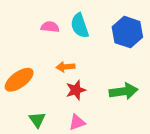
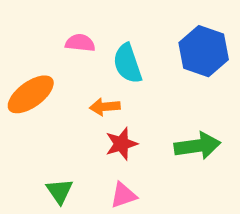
cyan semicircle: (80, 26) -> (127, 64), moved
orange ellipse: (19, 80) -> (31, 94), moved

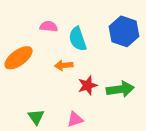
red star: (121, 144) -> (88, 85), moved

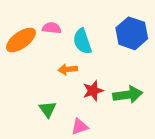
orange ellipse: (19, 58) -> (21, 40), moved
green triangle: (36, 117) -> (48, 109), moved

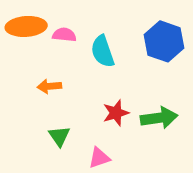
orange ellipse: (21, 40) -> (26, 26), moved, turned 32
orange arrow: (68, 69) -> (49, 86), moved

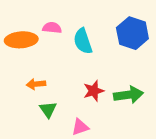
orange ellipse: (26, 26) -> (21, 40), moved
orange arrow: (49, 86) -> (36, 84), moved

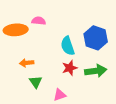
blue hexagon: (132, 33) -> (96, 38), moved
cyan semicircle: (83, 41) -> (68, 46), moved

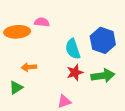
green triangle: (36, 82) -> (16, 87), moved, turned 32

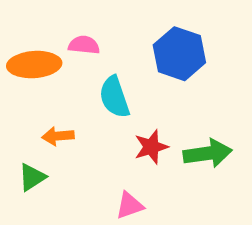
blue hexagon: (103, 40) -> (179, 54), moved
cyan semicircle: (73, 49) -> (114, 97), moved

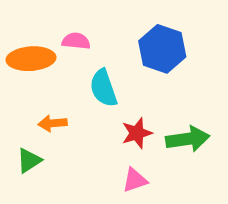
pink triangle: (130, 205) -> (135, 180), moved

